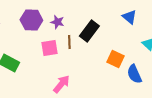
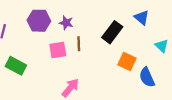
black rectangle: (89, 31) -> (112, 32), moved

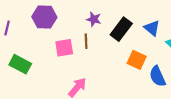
blue triangle: (142, 17) -> (152, 28), moved
purple star: (66, 23) -> (94, 19), moved

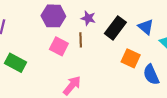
purple hexagon: (44, 17) -> (53, 16), moved
pink square: (64, 48) -> (59, 46), turned 36

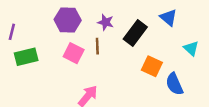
blue triangle: (146, 27) -> (169, 18), moved
green rectangle: (15, 63) -> (26, 57), moved, turned -42

